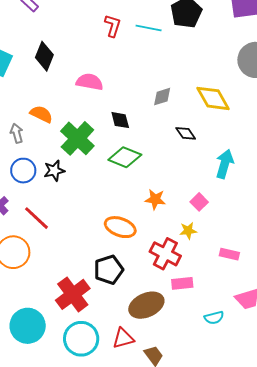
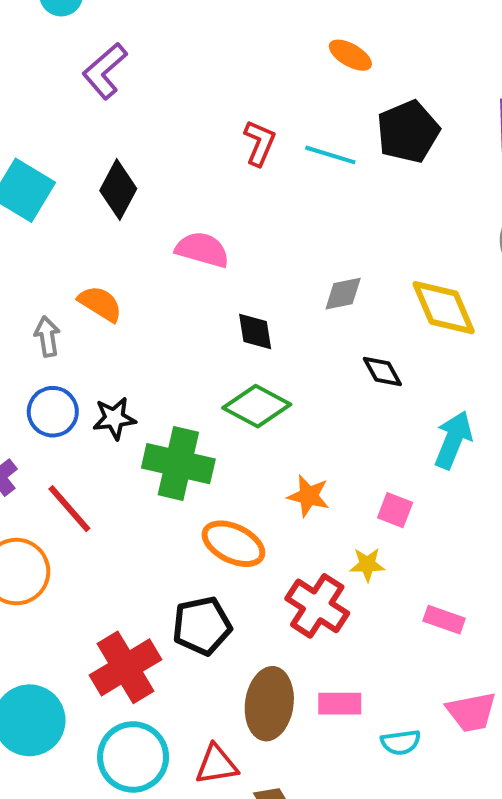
green cross: (77, 138) -> (178, 464), moved, turned -36
pink square: (199, 202) -> (395, 510), turned -30
pink rectangle: (182, 283) -> (340, 704), moved
brown ellipse: (146, 305) -> (269, 704), turned -64

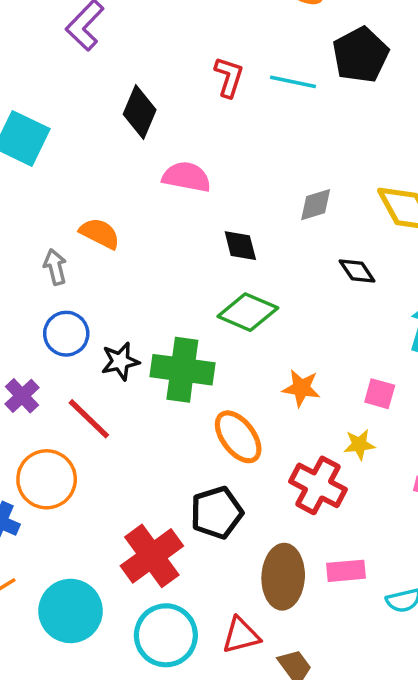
black diamond: (118, 190) -> (140, 112), moved
black star: (114, 418) -> (120, 361), moved
orange ellipse: (233, 544) -> (238, 437), turned 32

